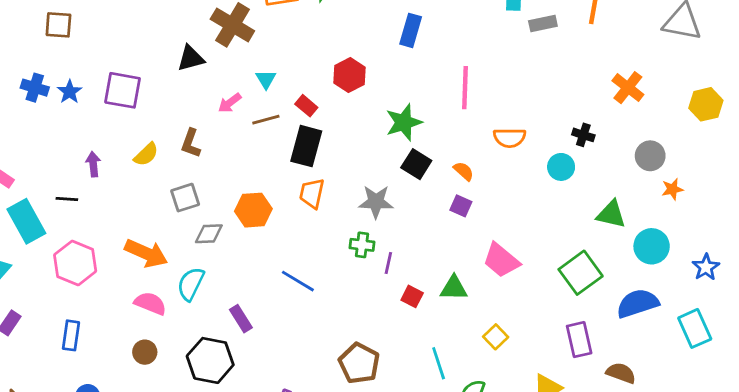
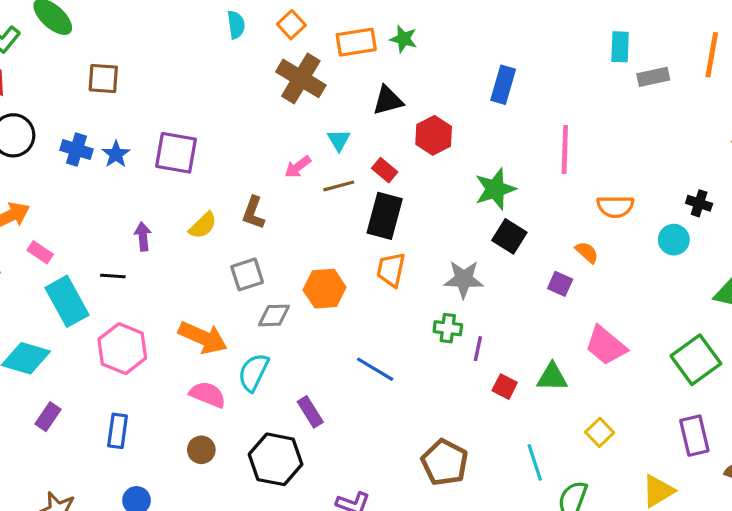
black triangle: (191, 58) -> (388, 101), moved
orange semicircle: (464, 171) -> (587, 252), moved

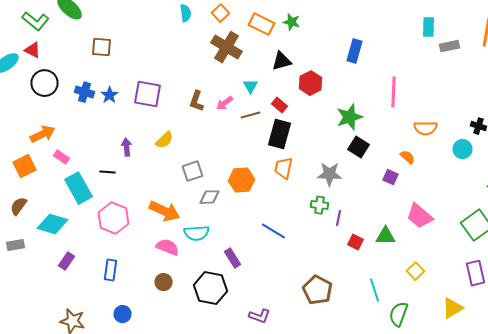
orange rectangle: (356, 42) -> (262, 24), turned 35
brown L-shape: (253, 213) -> (196, 101), moved
cyan semicircle: (253, 372) -> (196, 233), turned -120

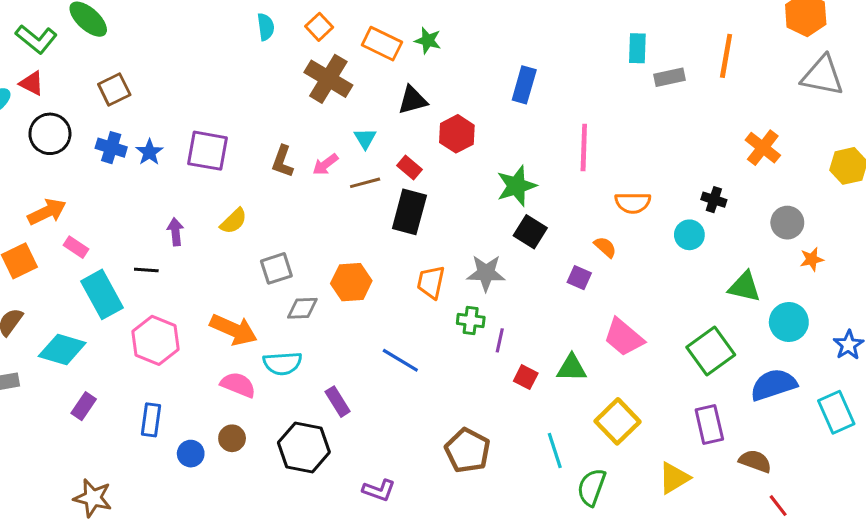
brown square: (102, 47) -> (114, 89), moved, turned -30
orange trapezoid: (284, 168) -> (431, 282), moved
yellow square: (416, 271) -> (617, 421), size x1.6
blue circle: (122, 314) -> (191, 454), moved

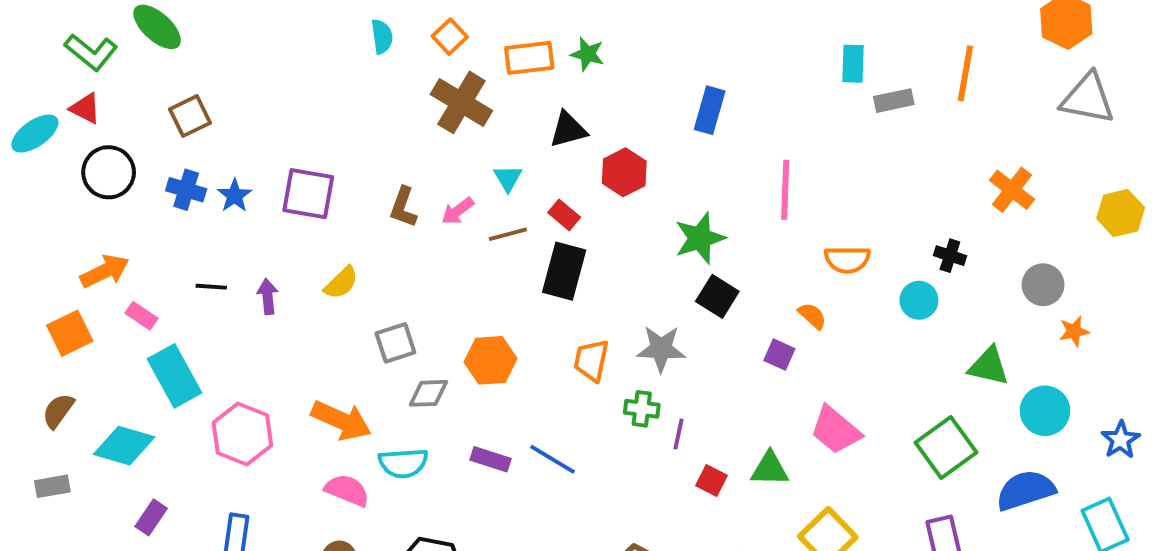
orange rectangle: (382, 44) -> (529, 58), turned -33
black line: (146, 270) -> (211, 287), moved
purple rectangle: (338, 402) -> (490, 459), moved, turned -40

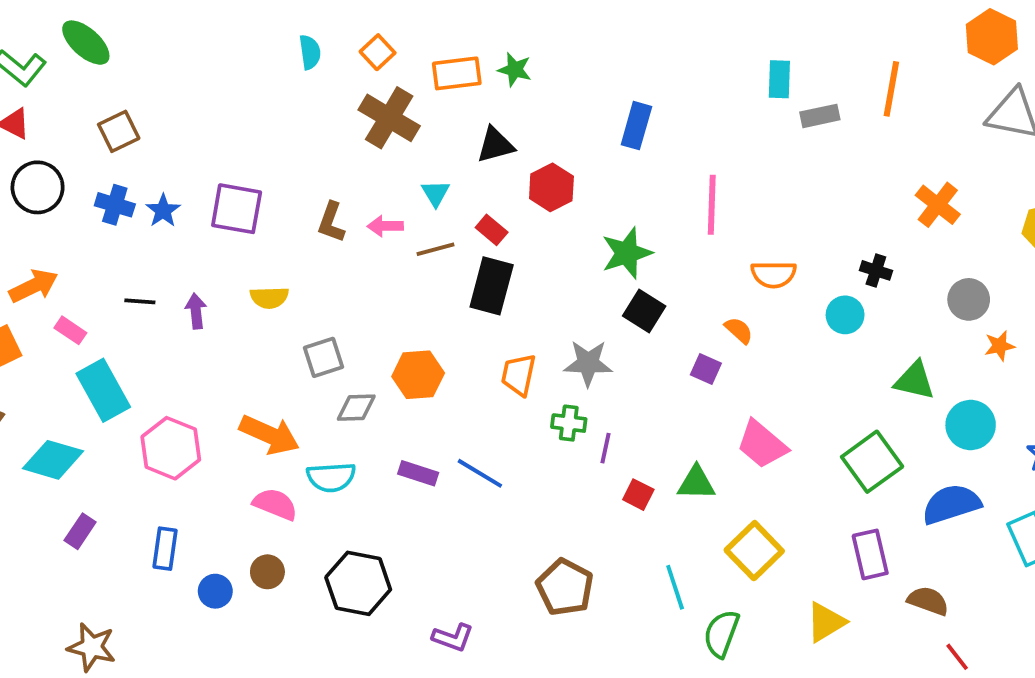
pink arrow: (458, 211) -> (385, 226), turned 36
yellow semicircle: (341, 283) -> (269, 298), turned 42

